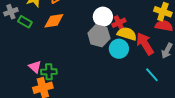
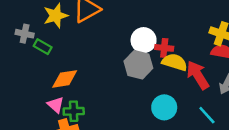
gray cross: (11, 12) -> (25, 34), turned 32
orange diamond: (54, 21) -> (65, 79), moved
red cross: (119, 23) -> (164, 48), turned 32
cyan circle: (119, 49) -> (164, 107), moved

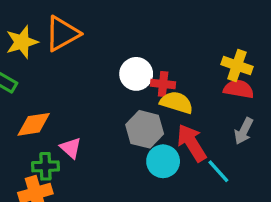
gray hexagon: (138, 65) -> (145, 129), moved
red arrow: (198, 75) -> (192, 143), moved
pink triangle: (56, 105) -> (71, 148), moved

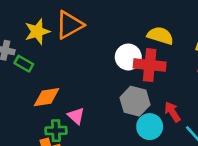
red cross: (163, 84) -> (150, 65), size x1.6
yellow semicircle: (176, 102) -> (160, 36), moved
red arrow: (192, 143) -> (172, 112), size x0.7

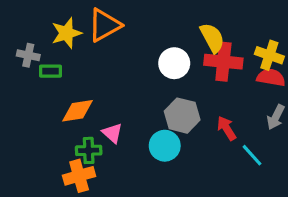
yellow semicircle: (160, 36) -> (212, 38), turned 45
green rectangle: (24, 64) -> (51, 71), turned -30
red cross: (150, 65) -> (223, 62), moved
cyan circle: (150, 127) -> (165, 146), moved

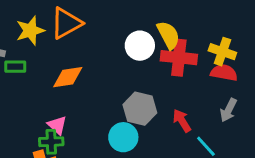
white circle: (174, 63) -> (140, 46), moved
orange diamond: (77, 111) -> (68, 77), moved
pink triangle: (112, 133) -> (57, 125), moved

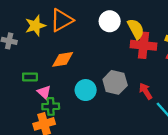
white circle: (140, 46) -> (110, 21), moved
green rectangle: (15, 67) -> (30, 77), moved
pink triangle: (57, 125) -> (44, 92), moved
cyan circle: (123, 137) -> (86, 90), moved

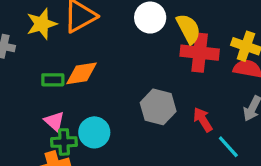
green rectangle: (30, 77) -> (53, 80), moved
cyan circle: (86, 90) -> (94, 132), moved

